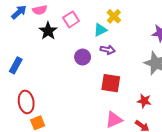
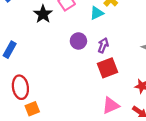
purple arrow: (108, 50) -> (103, 45), moved, turned -80
red square: (111, 83) -> (107, 68), turned -30

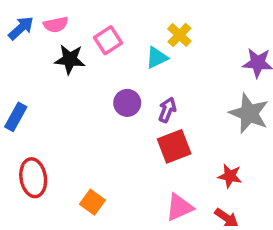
black star: (43, 14) -> (70, 59), turned -30
orange square: (32, 109) -> (92, 202), moved, turned -32

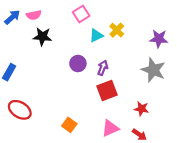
yellow cross: (179, 35) -> (117, 30), moved
pink square: (108, 40) -> (81, 14), moved
red ellipse: (33, 178) -> (20, 110), turned -50
orange square: (92, 202) -> (69, 125), moved

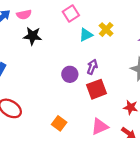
purple circle: (78, 64) -> (70, 74), moved

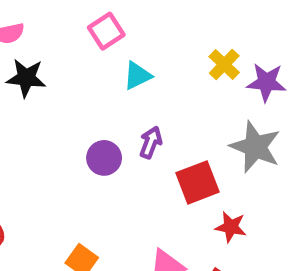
yellow cross: (106, 29) -> (224, 65), moved
red square: (96, 89) -> (197, 182), moved

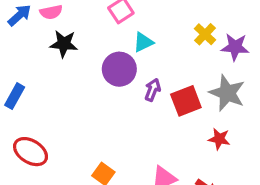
purple circle: (104, 158) -> (119, 69), moved, size x1.4
red square: (197, 182) -> (186, 101), moved
red star: (231, 227) -> (219, 139), moved

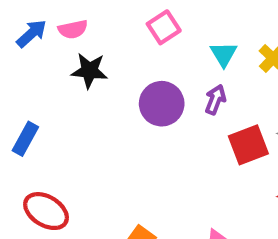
cyan triangle: (143, 42) -> (224, 54), moved, turned -35
purple arrow: (153, 90) -> (215, 100), moved

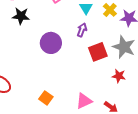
purple circle: (162, 104) -> (51, 43), moved

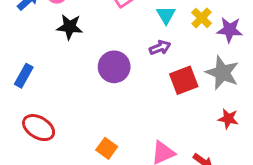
purple arrow: (82, 30) -> (160, 48), turned 48
red star: (119, 76) -> (228, 119), moved

